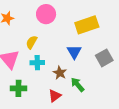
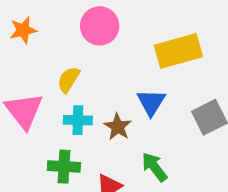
brown star: (60, 73) -> (118, 127), moved
green cross: (18, 88) -> (64, 167), moved

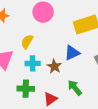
blue triangle: (151, 102) -> (72, 53), turned 35

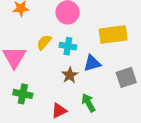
cyan cross: (33, 63) -> (68, 46), moved
green cross: (26, 89) -> (23, 94), moved

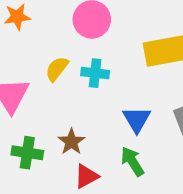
blue triangle: (92, 63) -> (137, 119), moved, turned -42
brown star: (70, 75) -> (71, 142), moved

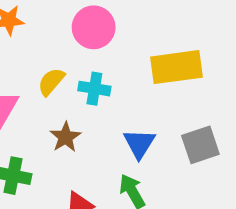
brown star: (71, 142) -> (65, 137), moved

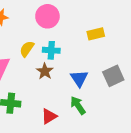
yellow rectangle: (177, 67) -> (96, 34), size x0.6
brown star: (65, 137) -> (45, 71), moved

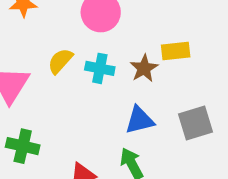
brown star: (45, 71) -> (144, 68), moved
blue triangle: (79, 78) -> (139, 120), turned 42

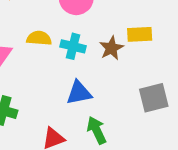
yellow semicircle: (60, 61) -> (39, 38), turned 50
blue triangle: (139, 120) -> (79, 93), moved

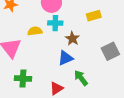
cyan cross: (73, 46) -> (55, 23), moved
brown star: (111, 48) -> (72, 39), moved

